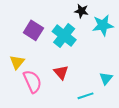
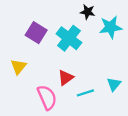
red triangle: (61, 72) -> (66, 78), turned 35
pink semicircle: (32, 81) -> (47, 97), moved
cyan line: (86, 96) -> (85, 93), moved

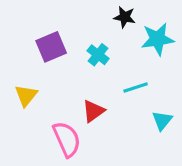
purple square: (36, 33) -> (51, 47), turned 35
cyan cross: (69, 38) -> (98, 55), size x0.6
cyan line: (85, 93) -> (136, 88), moved

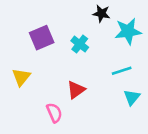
cyan line: (136, 88) -> (122, 71), moved
pink semicircle: (67, 139) -> (54, 113), size x0.7

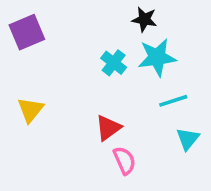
cyan star: (128, 31) -> (157, 57), moved
purple square: (42, 38) -> (27, 32), moved
pink semicircle: (54, 113) -> (124, 160), moved

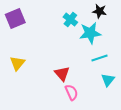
black star: (144, 19) -> (100, 11), moved
cyan cross: (114, 63) -> (70, 20), moved
red triangle: (108, 128) -> (62, 74), turned -35

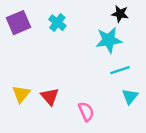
cyan cross: (70, 20) -> (57, 23), moved
yellow triangle: (17, 63) -> (21, 94), moved
red triangle: (62, 74) -> (50, 96), moved

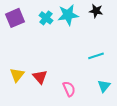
cyan star: (109, 40) -> (68, 15), moved
cyan triangle: (130, 96) -> (104, 86), moved

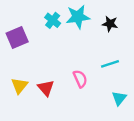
black star: (96, 11) -> (110, 24), moved
purple square: (15, 18) -> (17, 37), moved
pink semicircle: (69, 89) -> (80, 79), moved

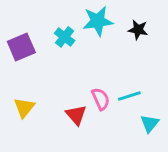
cyan cross: (53, 20) -> (65, 37), moved
cyan line: (110, 64) -> (129, 96), moved
red triangle: (46, 88) -> (76, 115), moved

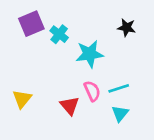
cyan star: (98, 21) -> (90, 54), moved
purple square: (21, 47) -> (31, 24), moved
cyan triangle: (150, 123) -> (120, 114), moved

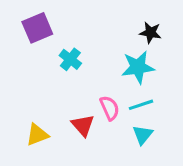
cyan cross: (59, 34) -> (70, 59), moved
cyan star: (90, 54) -> (138, 67), moved
yellow triangle: (22, 99) -> (37, 135), moved, turned 30

